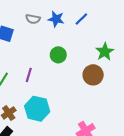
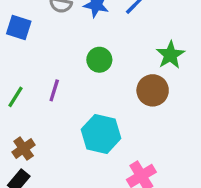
cyan hexagon: (37, 109) -> (101, 134), moved

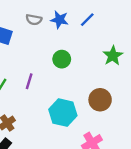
brown circle: (153, 90) -> (100, 100), moved

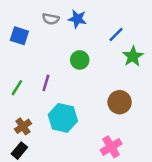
blue line: (87, 20) -> (116, 35), moved
cyan hexagon: (63, 113) -> (63, 118), moved

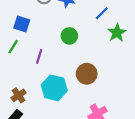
blue square: (19, 36) -> (22, 24), moved
green line: (17, 88) -> (13, 47), moved
brown circle: (120, 102) -> (87, 74), moved

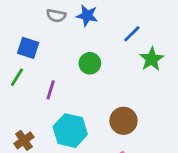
brown circle: (87, 74) -> (123, 121), moved

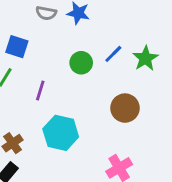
blue line: (132, 34) -> (113, 54), moved
brown circle: (123, 121) -> (125, 108), moved

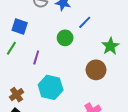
blue line: (113, 54) -> (85, 22), moved
green star: (145, 58) -> (110, 46), moved

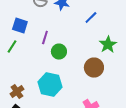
blue line: (85, 22) -> (91, 18), moved
green circle: (65, 38) -> (59, 52), moved
purple line: (36, 57) -> (45, 38), moved

